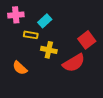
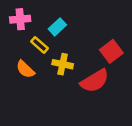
yellow rectangle: (31, 35) -> (39, 45), turned 32
orange semicircle: (20, 68) -> (25, 69), moved

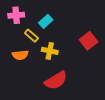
orange semicircle: (25, 69) -> (20, 55), turned -49
red semicircle: (95, 81) -> (56, 80), moved

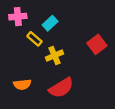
yellow cross: (50, 51) -> (55, 56), turned -35
orange semicircle: (20, 55) -> (22, 84), moved

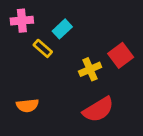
yellow cross: (55, 56) -> (90, 69), moved
red semicircle: (61, 88) -> (98, 110), moved

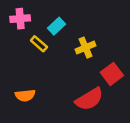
red square: (121, 55) -> (112, 74), moved
yellow cross: (90, 69) -> (86, 48), moved

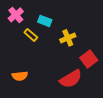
pink cross: (20, 19) -> (16, 15), turned -35
cyan rectangle: (57, 26) -> (45, 21), turned 64

